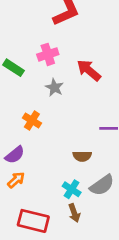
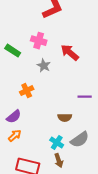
pink cross: (48, 54) -> (39, 41), turned 35
orange cross: (32, 120) -> (27, 91), turned 32

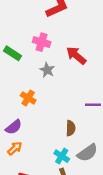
orange cross: (27, 91) -> (28, 98), turned -32
brown semicircle: (65, 118) -> (71, 128), turned -88

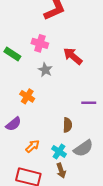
orange arrow: (15, 148) -> (33, 146), moved

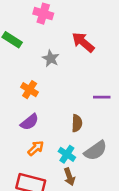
pink cross: (40, 43) -> (43, 14), moved
purple semicircle: (13, 124) -> (30, 122), moved

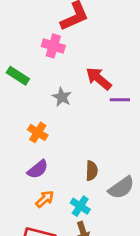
purple line: (102, 97) -> (120, 100), moved
gray semicircle: (96, 151) -> (121, 188), moved

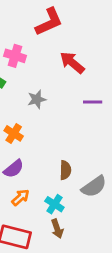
pink cross: (53, 46) -> (15, 56), moved
red arrow: (99, 79) -> (72, 63), moved
gray star: (62, 97) -> (37, 99), turned 30

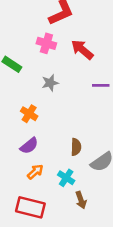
pink cross: (15, 56) -> (46, 43), moved
brown arrow: (57, 229) -> (81, 200), moved

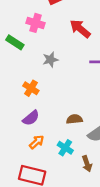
pink cross: (46, 43) -> (35, 23), moved
brown semicircle: (76, 147) -> (74, 119), turned -98
brown arrow: (81, 200) -> (87, 164), moved

